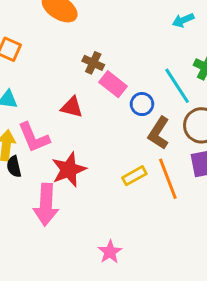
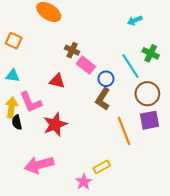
brown L-shape: (159, 133) -> (103, 99), moved
yellow rectangle: (134, 176) -> (102, 167), moved
pink arrow: (46, 205) -> (39, 165), moved, turned 72

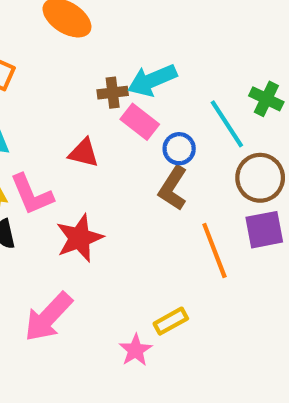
cyan arrow: (135, 20) -> (152, 80), moved, size x1.6
brown cross: (72, 50) -> (113, 93), turned -32
pink arrow: (39, 165) -> (48, 317), turned -32

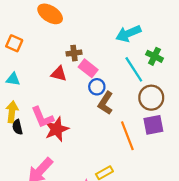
cyan arrow: (152, 80) -> (128, 33), moved
blue circle: (179, 149) -> (97, 87), moved
red triangle: (84, 153) -> (59, 74), moved
pink L-shape: (32, 194) -> (42, 117), moved

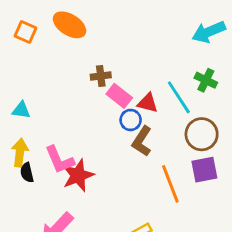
cyan arrow: (128, 33) -> (209, 32), moved
orange square: (14, 43) -> (25, 32), moved
red triangle: (59, 74) -> (148, 103), moved

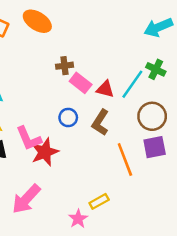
cyan line: (179, 97) -> (132, 84), turned 68
blue circle: (131, 120) -> (68, 118), moved

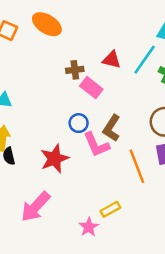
cyan line: (132, 84) -> (145, 60), moved
red triangle: (105, 89) -> (112, 60), moved
pink L-shape: (29, 138) -> (96, 145), moved

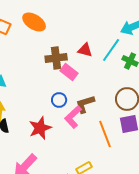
brown cross: (75, 70) -> (56, 58), size x1.5
brown L-shape: (112, 128) -> (85, 104), turned 40
pink L-shape: (96, 145) -> (73, 117), turned 70

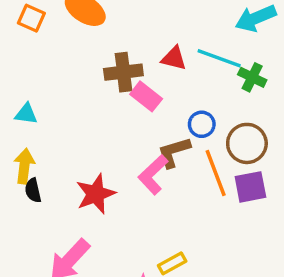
cyan line: (111, 50) -> (219, 58), turned 75
blue circle: (59, 100) -> (202, 124), moved
orange line: (105, 134) -> (216, 173), moved

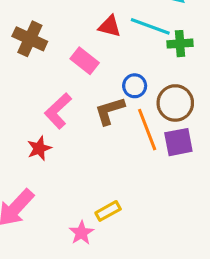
brown cross: (123, 72) -> (30, 39), moved, turned 32
green cross: (252, 77) -> (180, 44), turned -30
pink L-shape: (153, 175) -> (58, 111), moved
red star: (96, 194) -> (39, 148), size x0.7

